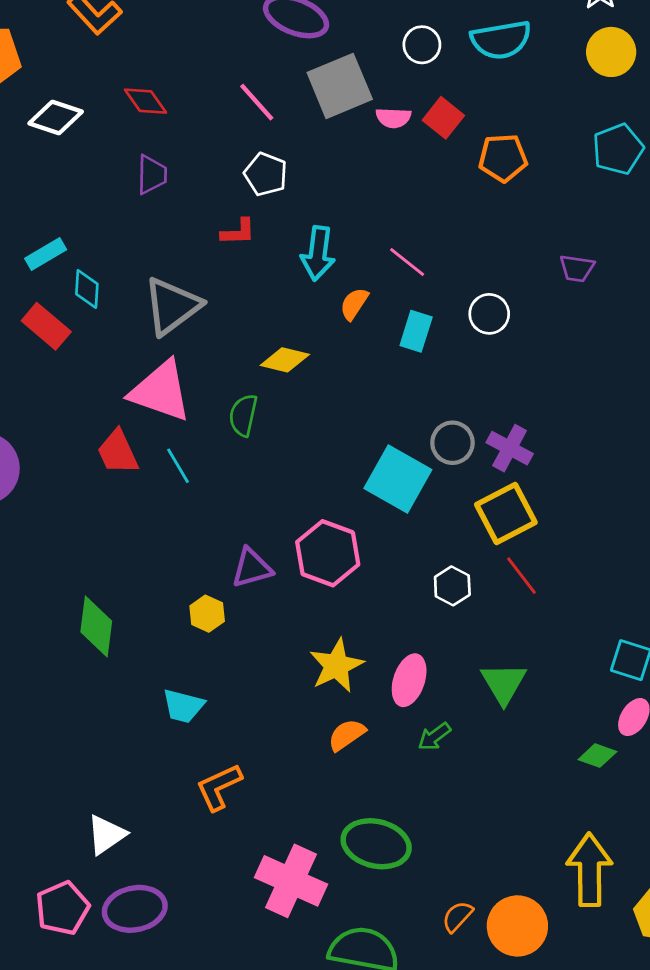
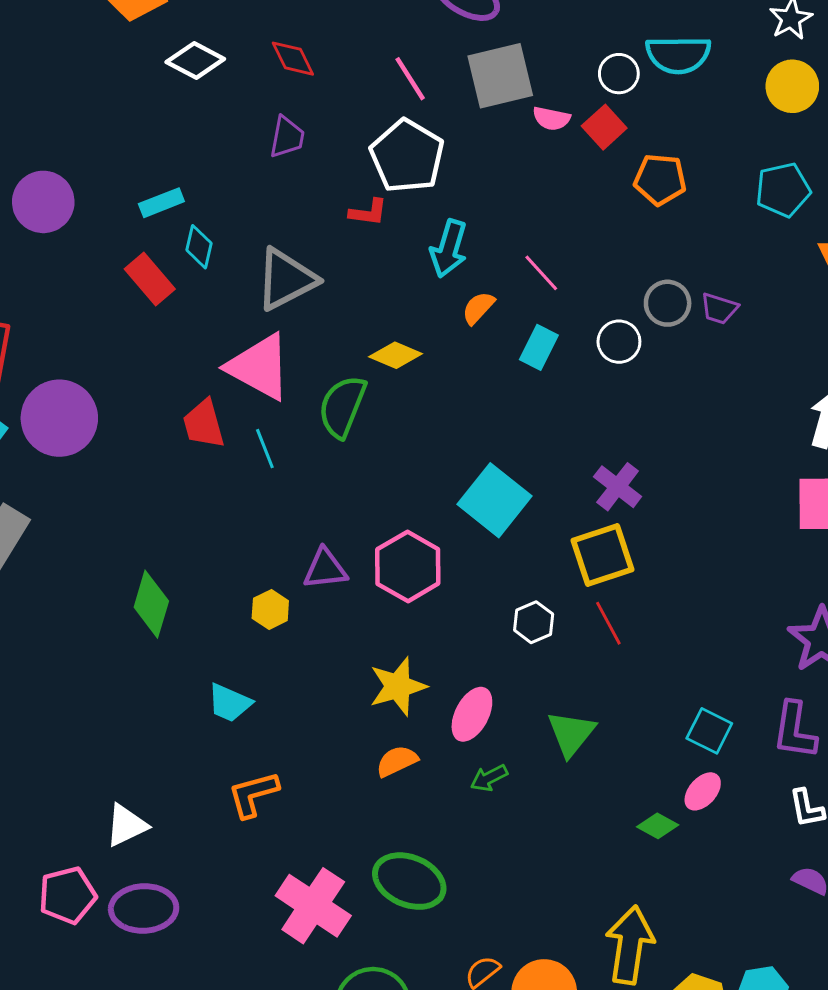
white circle: (422, 45) -> (619, 74), moved
white pentagon: (266, 174) -> (407, 156), size x1.6
green semicircle: (243, 415) -> (342, 407), size x1.4
gray circle: (452, 443) -> (668, 303), moved

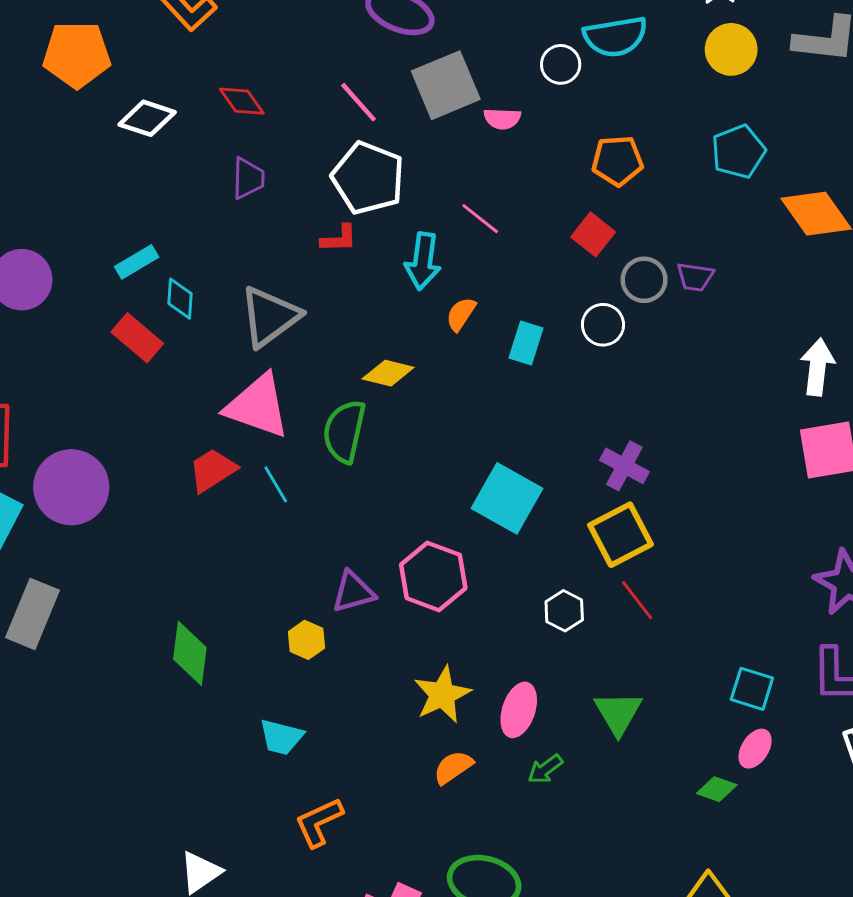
red square: (604, 127) -> (593, 234), moved
pink line: (541, 273) -> (480, 219), moved
red trapezoid: (204, 424) -> (213, 470), turned 82

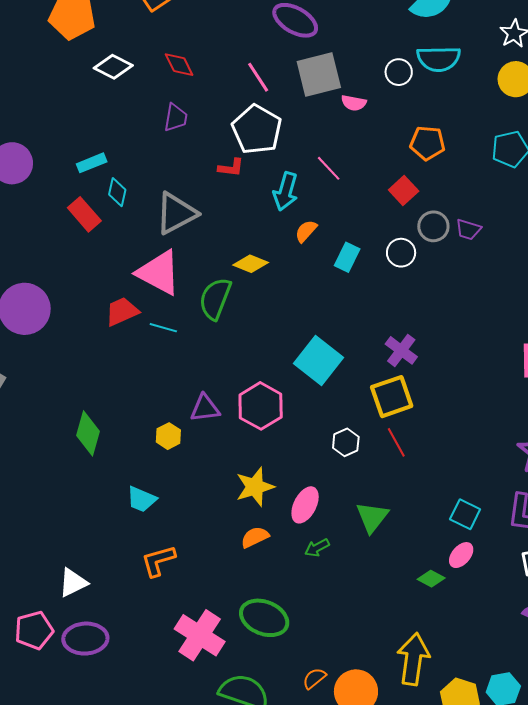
cyan line: (276, 484) -> (163, 328), turned -52

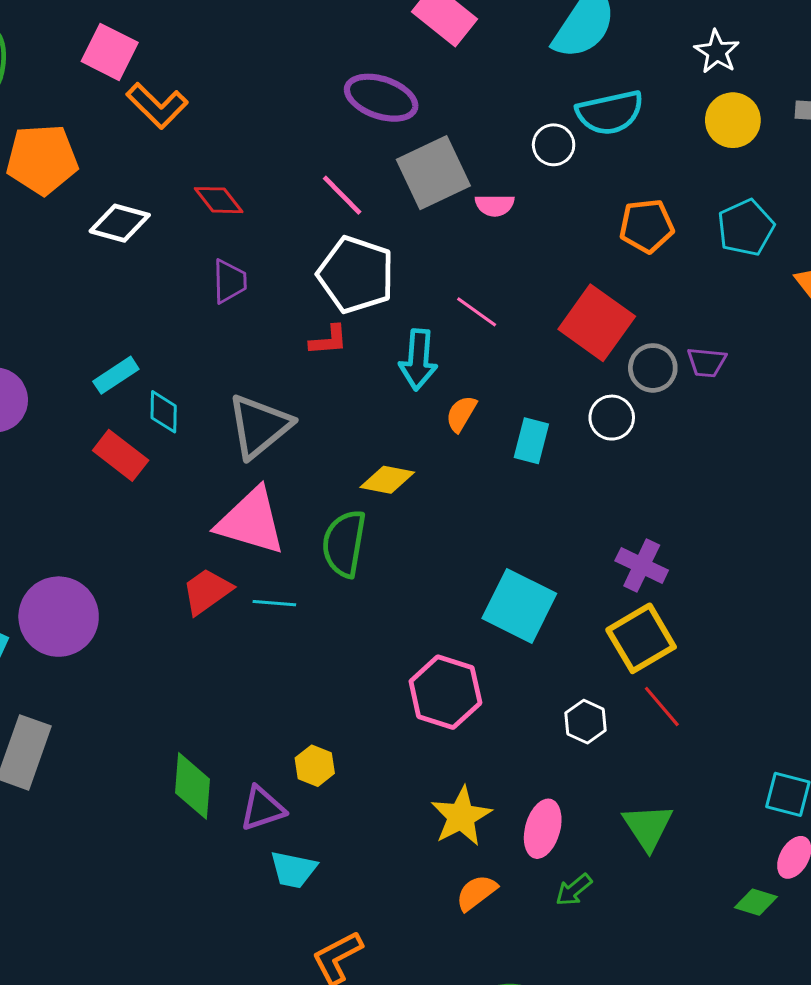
orange pentagon: (427, 143) -> (647, 226), moved
red square: (404, 191) -> (597, 323), size x1.6
purple triangle: (205, 408) -> (262, 808), moved

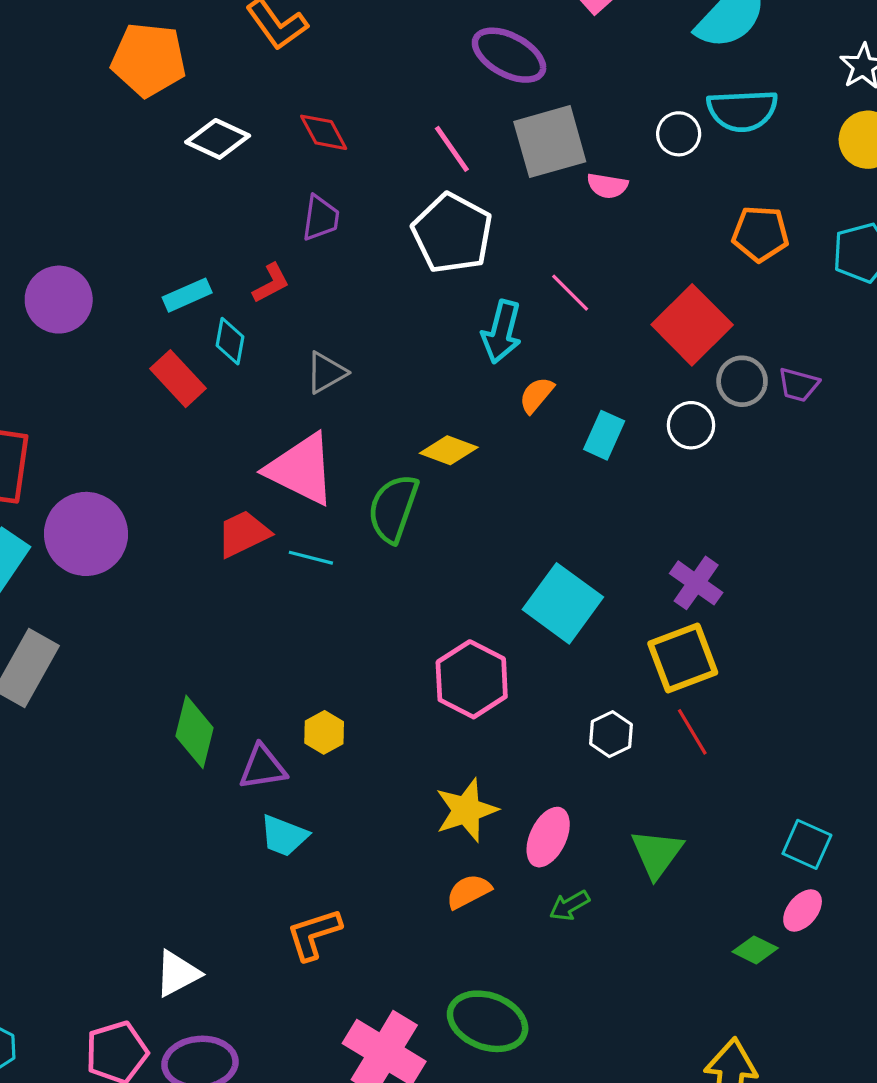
red L-shape: (329, 340) -> (271, 283), moved, turned -33
gray triangle: (259, 426) -> (326, 373), size x0.6

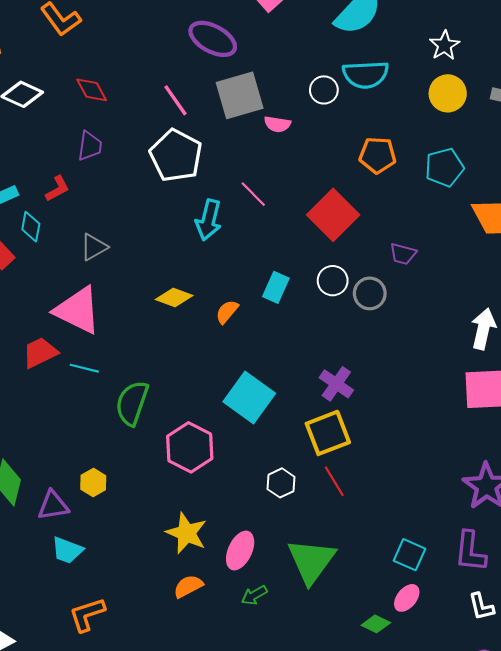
gray circle: (742, 381) -> (370, 293), moved
orange semicircle: (536, 395) -> (227, 312), moved
green semicircle: (393, 508) -> (132, 403), moved
yellow star: (466, 810) -> (186, 533), turned -30
green triangle: (657, 853) -> (311, 561), size x1.4

